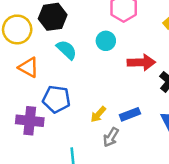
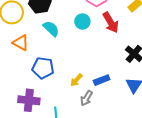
red arrow: (141, 62) -> (111, 22), moved, turned 60
purple cross: (30, 121) -> (29, 100), moved

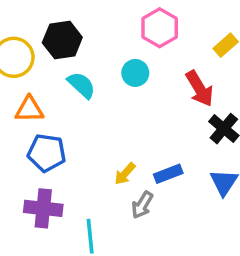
red arrow: (111, 22) -> (200, 89), moved
orange triangle: (21, 43) -> (29, 109), turned -30
blue pentagon: (43, 68) -> (47, 153), moved

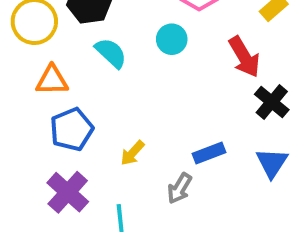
blue pentagon: (47, 153) -> (72, 129), turned -30
yellow arrow: (125, 174) -> (132, 153), moved
purple cross: (43, 208) -> (68, 192), turned 36

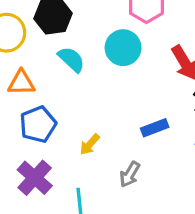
cyan circle: (172, 39) -> (123, 48), size x1.4
blue rectangle: (209, 153) -> (155, 128), moved

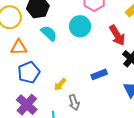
gray arrow: (130, 174) -> (74, 103), moved, turned -49

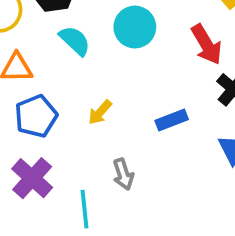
yellow arrow: (60, 85) -> (100, 112), moved

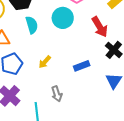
cyan semicircle: (75, 41) -> (32, 25), turned 30

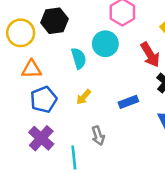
cyan semicircle: (32, 25) -> (79, 58), moved

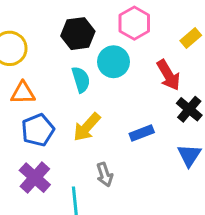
black hexagon: (55, 21) -> (78, 34), moved
yellow arrow: (84, 97) -> (87, 127), size x1.5

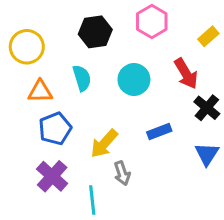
cyan circle: (114, 62) -> (134, 79), moved
cyan semicircle: (81, 80) -> (82, 78), moved
yellow arrow: (87, 127) -> (104, 143), moved

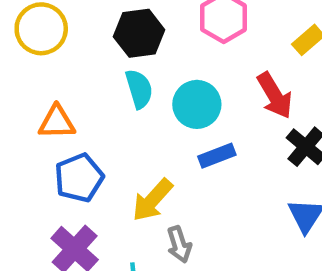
yellow circle: (27, 47) -> (41, 29), moved
cyan semicircle: (82, 78) -> (139, 89), moved
blue rectangle: (159, 132) -> (217, 156), moved

